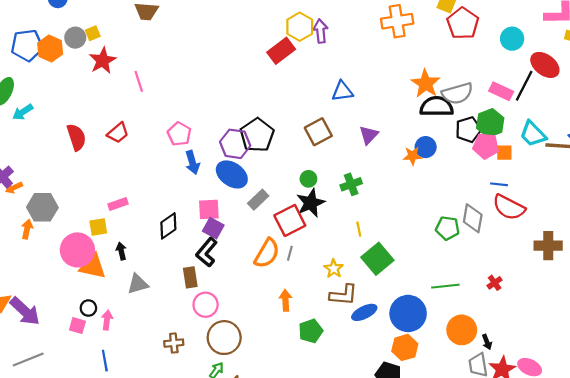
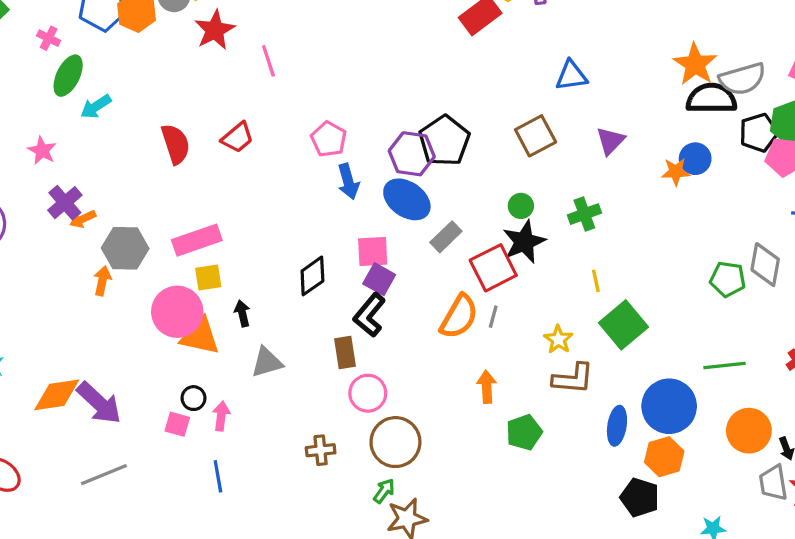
pink rectangle: (118, 204) -> (197, 240), moved, size x1.6
blue ellipse: (364, 312) -> (617, 426), moved, turned -55

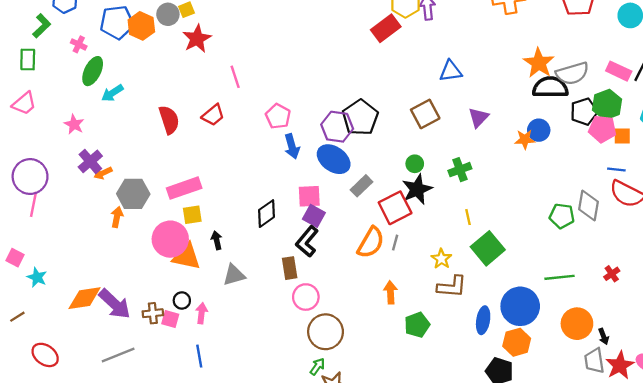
pink line: (268, 61) -> (235, 77), moved
brown cross: (321, 450) -> (153, 313), moved

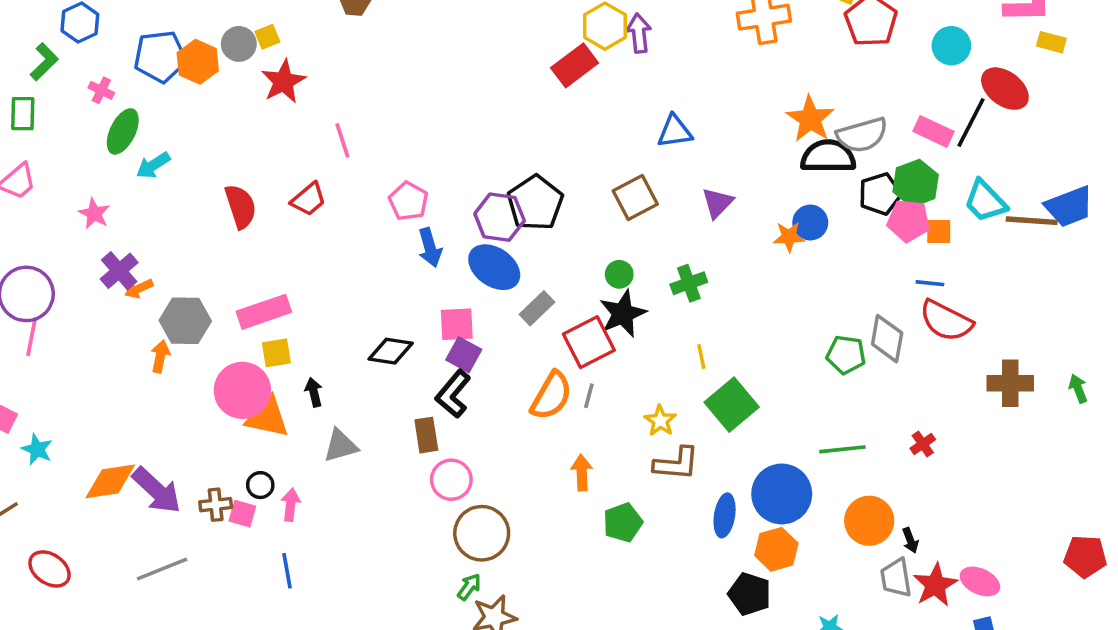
black diamond: (266, 214) -> (391, 351), turned 44

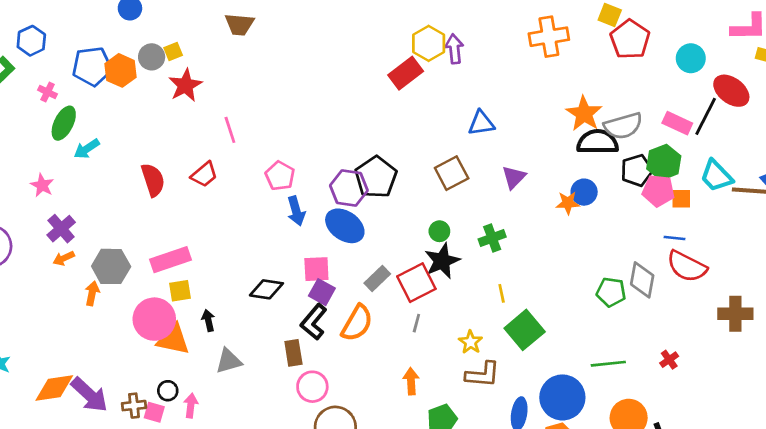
orange arrow: (139, 289) -> (64, 258), moved
gray rectangle: (537, 308) -> (377, 279), moved
orange semicircle: (551, 396) -> (357, 323), moved

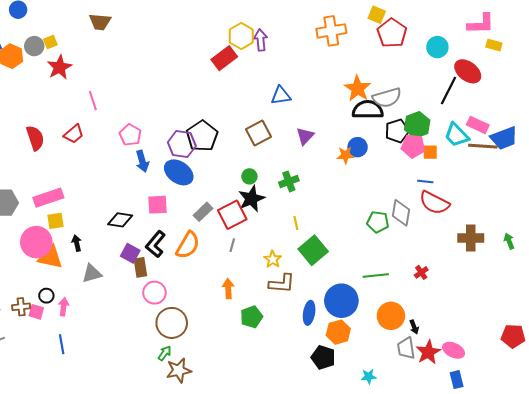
pink rectangle: (677, 123) -> (478, 125), moved
purple square: (322, 292) -> (130, 253), moved

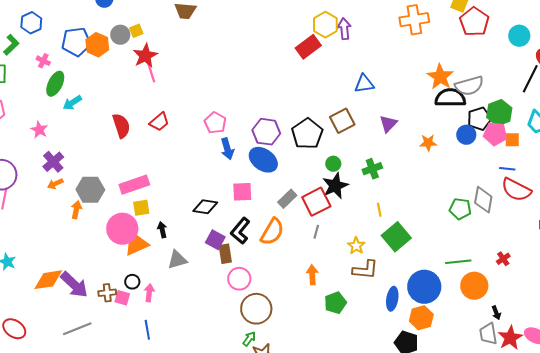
pink line: (93, 101) -> (151, 73), moved
black pentagon: (202, 136) -> (307, 134), moved
blue circle: (358, 147) -> (466, 135), moved
orange triangle: (50, 257) -> (136, 244), turned -36
orange circle: (391, 316) -> (474, 286), moved

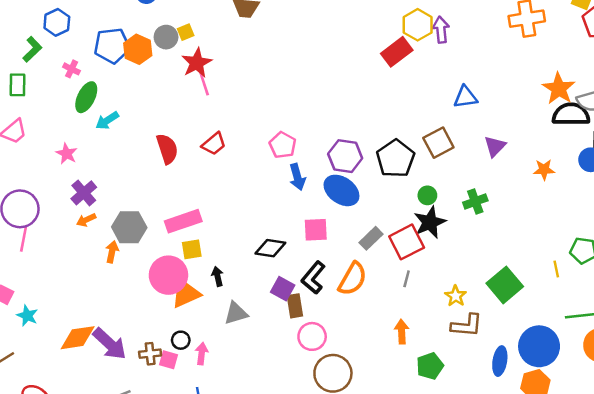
yellow line: (379, 210) -> (556, 269), moved

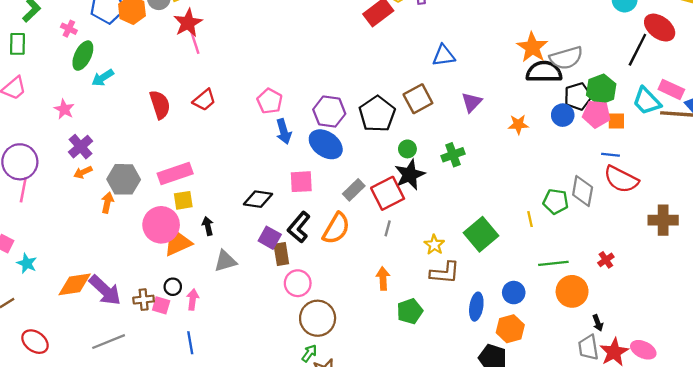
blue circle: (539, 346) -> (514, 293), size x0.6

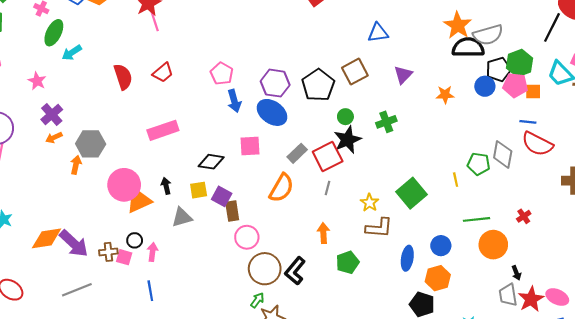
pink rectangle: (175, 173) -> (163, 130), moved
yellow square: (183, 200) -> (199, 190), moved
black L-shape: (299, 227) -> (295, 271), moved

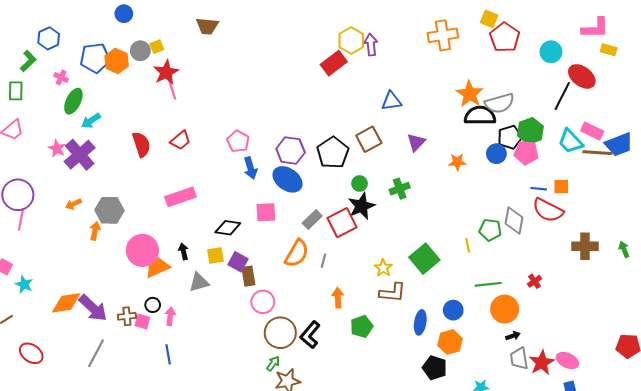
orange square: (533, 91) -> (561, 187), moved
purple cross: (52, 115) -> (80, 155), moved, size x1.4
gray line: (328, 188) -> (324, 261), moved
black arrow: (516, 273) -> (513, 336), moved, turned -88
gray line: (77, 290) -> (96, 353), turned -40

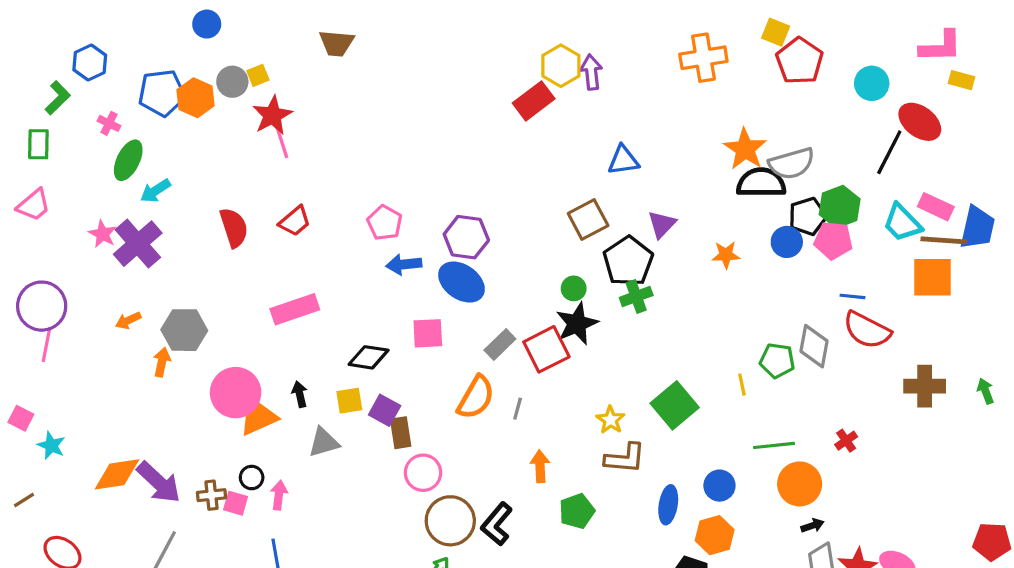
blue trapezoid: (619, 144) -> (977, 228), turned -56
black pentagon: (333, 153) -> (628, 261), moved
blue arrow: (250, 168) -> (404, 264), turned 100
orange square: (561, 187) -> (933, 277), moved, size x1.8

